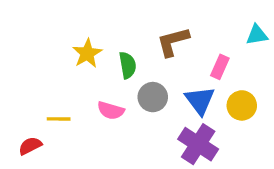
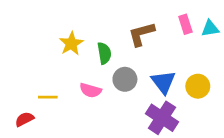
pink rectangle: (220, 67) -> (185, 24), moved, turned -42

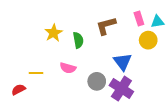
gray circle: (125, 79) -> (97, 81), moved
yellow circle: (198, 86) -> (148, 40), moved

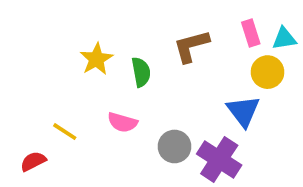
blue triangle: (122, 62) -> (243, 111), moved
yellow line: (36, 73) -> (65, 132), turned 32

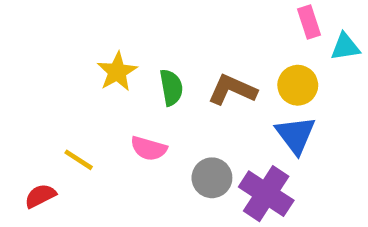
pink rectangle: (251, 33) -> (309, 22), moved
brown L-shape: (191, 46) -> (232, 90), moved, turned 39
yellow circle: (268, 72) -> (298, 85), moved

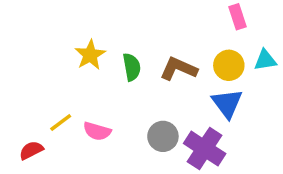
cyan triangle: (345, 47) -> (265, 60), moved
pink semicircle: (149, 148) -> (97, 131), moved
yellow line: (79, 160) -> (61, 123), turned -70

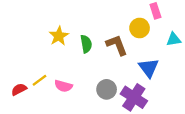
yellow circle: (229, 65) -> (140, 28), moved
brown L-shape: (179, 69) -> (117, 45), turned 45
red semicircle: (31, 150) -> (19, 89), moved

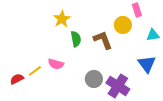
yellow star: (59, 36) -> (62, 19), moved
blue triangle: (149, 68) -> (147, 64), moved
pink semicircle: (63, 86) -> (56, 64), moved

